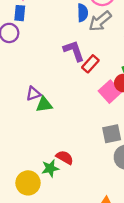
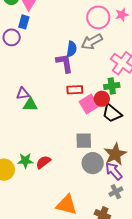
blue semicircle: (83, 13) -> (72, 49), moved
red rectangle: (90, 64) -> (75, 90), moved, turned 35
red semicircle: (65, 157) -> (43, 162), moved, turned -77

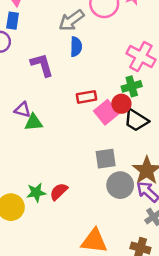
gray arrow: (92, 42) -> (71, 20), moved
purple L-shape: (64, 63) -> (42, 65), moved
purple triangle: (23, 94) -> (22, 110), turned 32

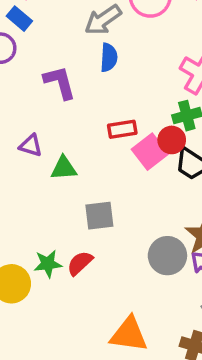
blue rectangle: (13, 21) -> (19, 19), turned -60
green triangle: (34, 122) -> (64, 168), moved
gray square: (106, 159) -> (99, 216), moved

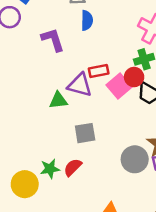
purple triangle: (31, 145) -> (80, 85), moved, size x1.5

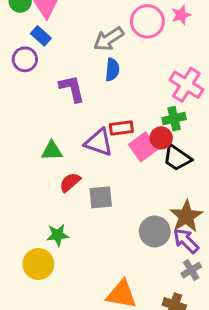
green triangle: (58, 100) -> (52, 151), moved
red semicircle: (73, 167) -> (70, 182), moved
yellow circle: (25, 184) -> (38, 264), moved

